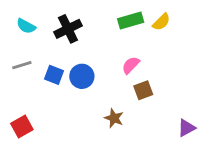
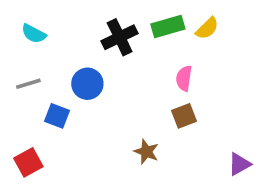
black cross: (68, 29) -> (120, 37), moved
pink semicircle: (131, 65) -> (184, 78), moved, turned -36
blue square: (54, 75) -> (57, 116), moved
blue circle: (82, 76) -> (87, 84), moved

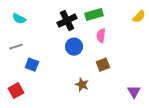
yellow semicircle: (207, 28) -> (139, 17), moved
pink semicircle: (184, 78) -> (101, 36), moved
blue circle: (87, 84) -> (74, 47), moved
purple triangle: (239, 164) -> (134, 92), turned -32

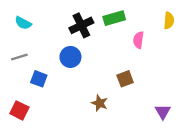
yellow semicircle: (139, 17) -> (169, 21), turned -40
pink semicircle: (101, 36) -> (138, 40), moved
blue circle: (74, 47) -> (70, 57), moved
red square: (16, 91) -> (19, 110), turned -35

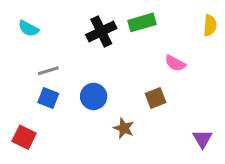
pink semicircle: (138, 40) -> (175, 63), moved, turned -70
gray line: (19, 57) -> (48, 71), moved
blue circle: (70, 57) -> (94, 96), moved

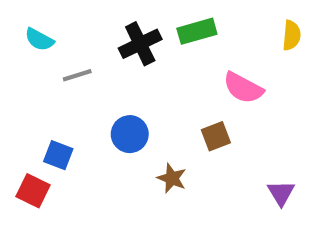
pink semicircle: (175, 63) -> (243, 88), size x1.4
gray line: (48, 71) -> (77, 75), moved
blue square: (48, 98) -> (58, 155), moved

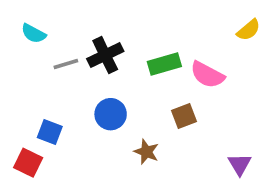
green rectangle: (197, 31) -> (164, 64), moved
yellow semicircle: (291, 35) -> (249, 30), turned 45
black cross: (140, 44) -> (105, 55), moved

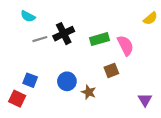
cyan semicircle: (34, 34) -> (28, 16), moved
pink semicircle: (207, 75) -> (125, 46), turned -144
blue circle: (111, 114) -> (67, 81), moved

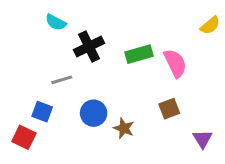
cyan semicircle: (28, 16) -> (56, 22), moved
gray line: (40, 39) -> (62, 80), moved
brown square: (111, 70) -> (169, 109), moved

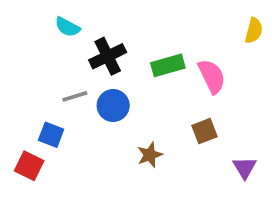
yellow semicircle: (210, 25) -> (254, 31), turned -35
blue circle: (94, 113) -> (113, 106), moved
brown star: (124, 128) -> (150, 155), turned 30

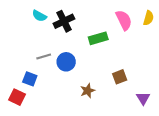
black cross: (108, 56) -> (64, 21), moved
pink semicircle: (212, 76) -> (124, 20), moved

